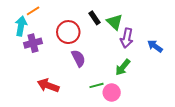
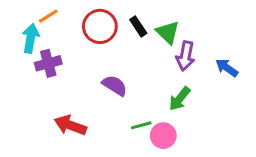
red circle: (68, 32) -> (100, 26), moved
purple semicircle: (78, 58) -> (115, 85), turned -30

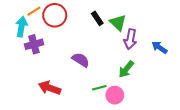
red circle: (100, 26) -> (55, 15), moved

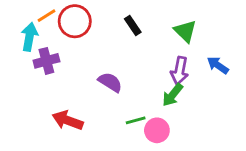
green triangle: (118, 23) -> (185, 31), moved
purple arrow: (130, 39) -> (180, 71), moved

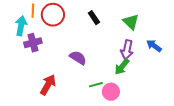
orange line: (46, 16) -> (33, 11), turned -56
red arrow: (68, 120) -> (48, 85), turned 100

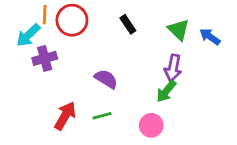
cyan arrow: (21, 26) -> (28, 35), turned -144
blue arrow: (154, 46) -> (210, 37), moved
green line: (96, 85) -> (102, 116), moved

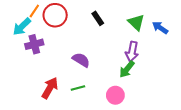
orange line: (45, 15) -> (34, 11), turned 32

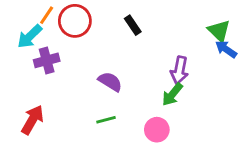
green triangle: (136, 22) -> (219, 31), moved
blue arrow: (160, 28) -> (226, 49), moved
red arrow: (50, 88) -> (32, 120), moved

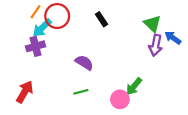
green triangle: (219, 31) -> (152, 24), moved
cyan arrow: (30, 36) -> (42, 28), moved
purple arrow: (179, 70) -> (156, 45), moved
green arrow: (172, 94) -> (134, 86), moved

